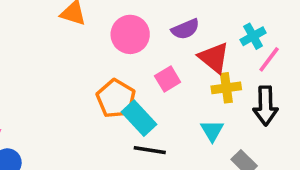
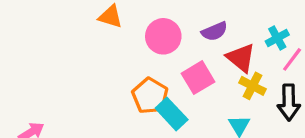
pink square: (168, 79) -> (198, 78), size x1.4
yellow cross: (226, 88) -> (252, 86), turned 35

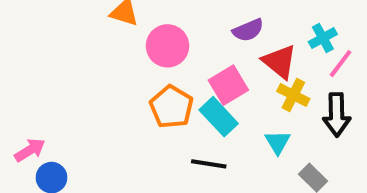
pink circle: (163, 36) -> (167, 46), moved
cyan rectangle: (172, 114) -> (219, 117), moved

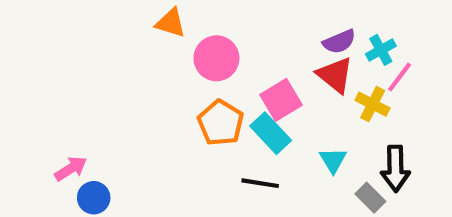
purple semicircle: (248, 30) -> (339, 42), moved
yellow cross: (293, 95) -> (373, 104), moved
black arrow: (337, 115) -> (395, 169), moved

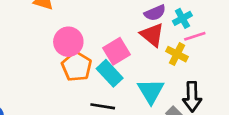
pink circle: (216, 58) -> (68, 42), moved
pink line: (400, 77) -> (195, 36), turned 35
cyan triangle: (333, 160) -> (151, 91), size x1.5

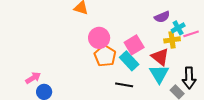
cyan cross: (182, 18) -> (178, 28), moved
red triangle: (152, 35) -> (160, 57), moved
yellow cross: (177, 54) -> (172, 40), moved, turned -35

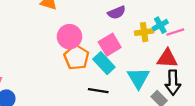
purple semicircle: (162, 17) -> (117, 12), moved
yellow cross: (172, 40) -> (144, 32), moved
red triangle: (160, 57) -> (167, 58), moved, turned -36

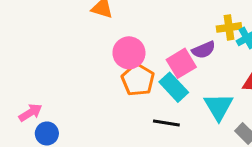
purple semicircle: (117, 12) -> (204, 50), moved
yellow cross: (144, 32) -> (229, 27), moved

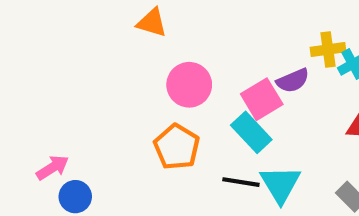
orange pentagon: (138, 80) -> (177, 147), moved
cyan triangle: (219, 107) -> (280, 184), moved

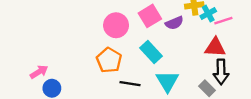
pink square: (262, 99) -> (150, 16), moved
black line: (241, 182) -> (130, 84), moved

